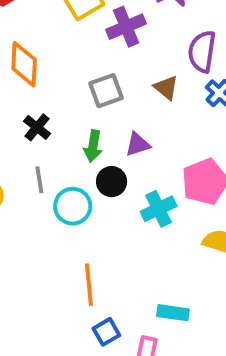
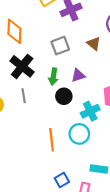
black cross: (37, 127) -> (22, 66), size x1.6
cyan circle: (73, 206) -> (79, 134), moved
orange line: (89, 285) -> (52, 140), moved

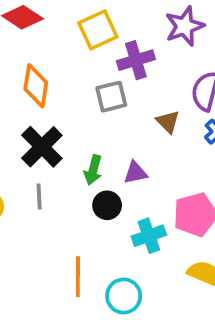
gray square: (60, 46) -> (111, 97), moved
cyan circle: (79, 134) -> (124, 296), moved

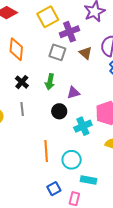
gray square: (111, 97) -> (57, 52), turned 36
brown triangle: (168, 122) -> (86, 53), moved
black cross: (42, 147) -> (22, 82), size x0.6
green arrow: (93, 170) -> (50, 82), moved

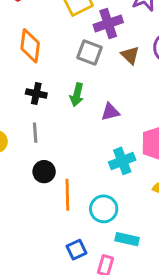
black cross: (22, 82) -> (36, 94), turned -32
black circle: (59, 111) -> (44, 172), moved

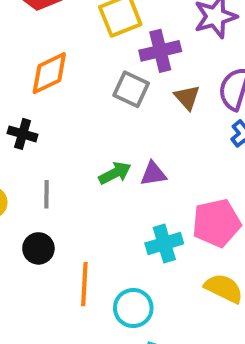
orange diamond: (30, 46) -> (49, 73), turned 52
black cross: (36, 94) -> (23, 134), moved
green arrow: (77, 95) -> (115, 173), moved, turned -135
black circle: (44, 172) -> (38, 248), moved

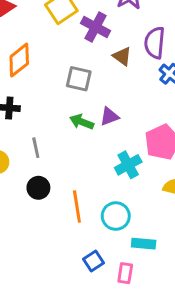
purple cross: (160, 51) -> (96, 27), turned -36
gray square: (131, 89) -> (79, 79), moved
green arrow: (115, 173) -> (82, 122), turned -120

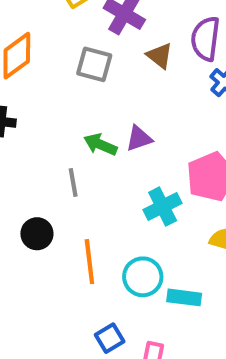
gray square: (79, 79) -> (94, 64), moved
gray line: (36, 148) -> (73, 182), moved
cyan rectangle: (144, 244) -> (184, 297), moved

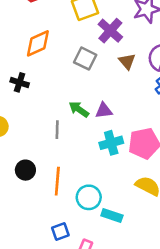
cyan cross: (163, 206) -> (111, 143), moved
black circle: (37, 234) -> (25, 170), moved

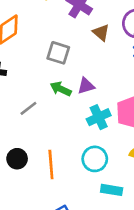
gray square: (85, 59) -> (58, 53), moved
gray line: (57, 130) -> (28, 108), moved, turned 60
cyan circle: (89, 197) -> (95, 159), moved

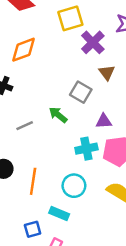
gray square: (58, 53) -> (81, 92), moved
purple triangle: (86, 86) -> (104, 121), moved
cyan rectangle: (112, 190) -> (59, 213), moved

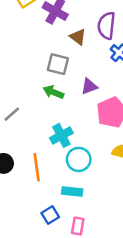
green arrow: (58, 115) -> (53, 92), moved
cyan cross: (86, 149) -> (61, 135), moved

